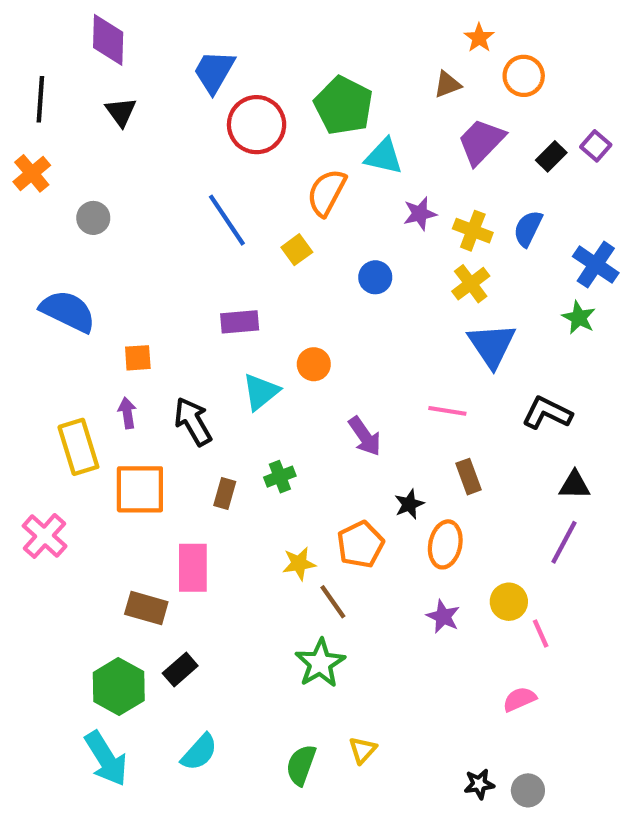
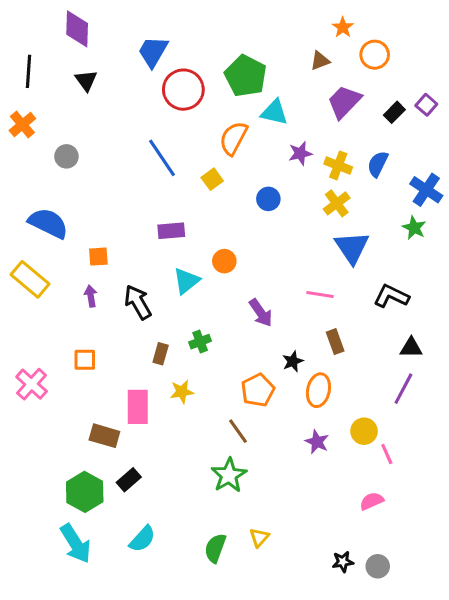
yellow rectangle: (78, 447) -> (30, 279), moved, turned -33
orange square: (140, 489) -> (85, 360), moved, size x0.6
yellow star: (299, 564) -> (182, 392), moved

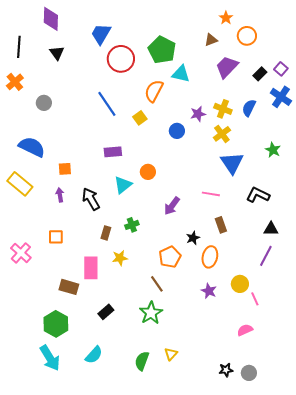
purple star: (300, 153) -> (198, 114), moved
blue cross: (426, 190) -> (281, 97), moved
purple arrow: (261, 313) -> (172, 206), turned 72
black rectangle: (129, 480) -> (106, 312), moved

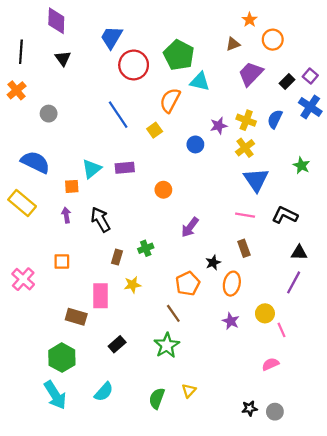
cyan triangle: (123, 185) -> (92, 169), moved
pink line: (211, 194) -> (245, 215), moved

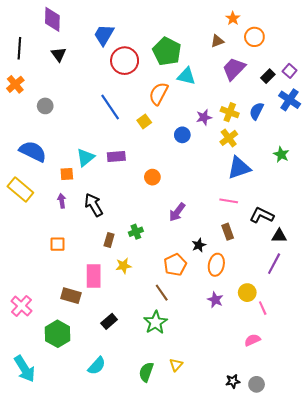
blue triangle: (256, 180) -> (239, 168), turned 45
black L-shape: (285, 215) -> (262, 215), moved
pink cross: (23, 279) -> (21, 306), moved
cyan arrow: (55, 395) -> (25, 369), moved

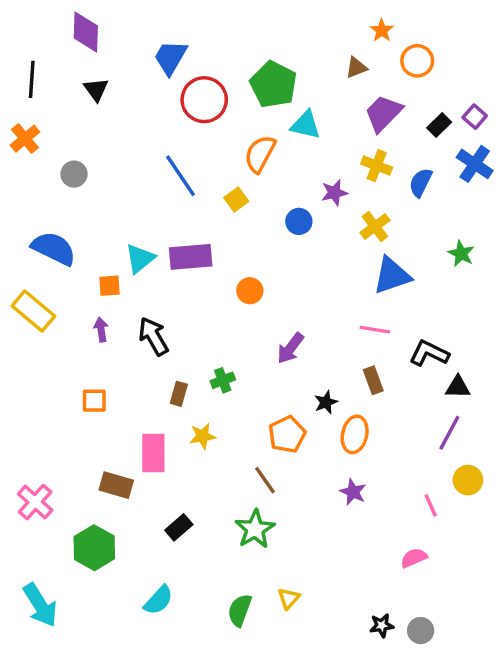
yellow cross: (230, 112) -> (377, 166), moved
purple rectangle: (116, 156) -> (191, 257), size x1.4
yellow circle: (247, 293) -> (468, 480), moved

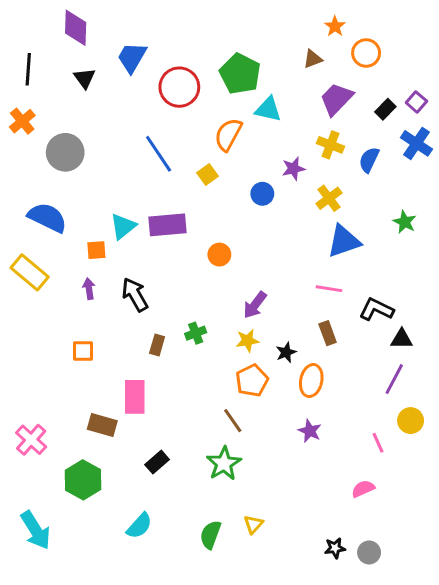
blue trapezoid: (170, 57) -> (132, 57), moved
gray circle: (74, 174) -> (65, 152), size x1.6
yellow star: (202, 436) -> (248, 341), moved

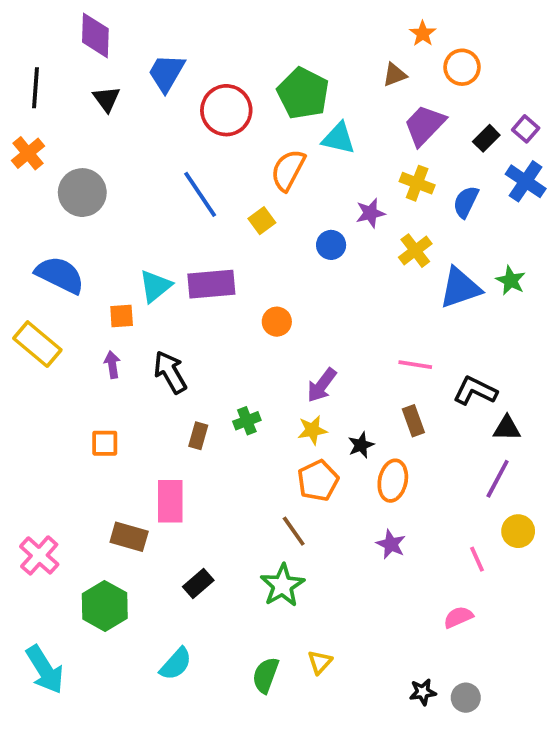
blue triangle: (344, 241) -> (460, 288), moved

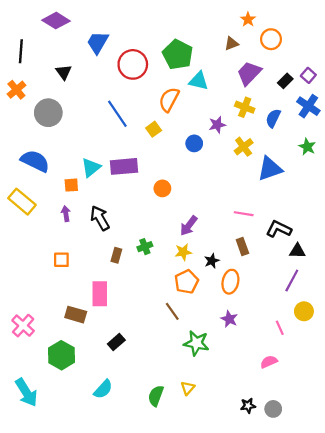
purple diamond: (95, 35) -> (56, 21), turned -60
black triangle: (107, 99) -> (64, 72), moved
green star: (511, 280) -> (307, 147), moved
green star: (282, 585) -> (196, 343), moved, turned -30

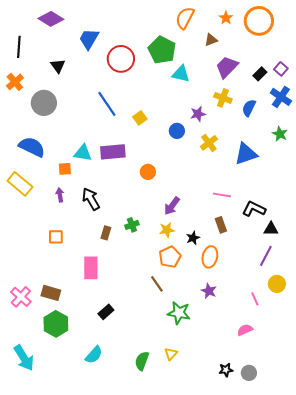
orange circle: (271, 39) -> (259, 21), moved, size x1.5
orange semicircle: (169, 100) -> (185, 18), moved
yellow cross: (244, 147) -> (209, 143), moved
cyan triangle: (91, 168) -> (83, 153), turned 48
brown rectangle: (76, 315) -> (51, 293), moved

